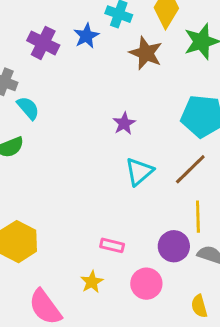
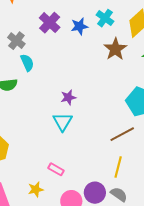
purple star: (124, 123) -> (68, 97), moved
cyan triangle: (139, 171) -> (62, 122), moved, turned -35
purple circle: (174, 246) -> (95, 193), moved

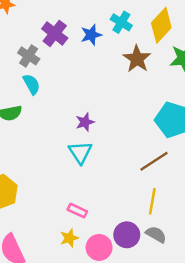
gray cross: (16, 41) -> (29, 56), moved
yellow star: (36, 189) -> (69, 238), moved

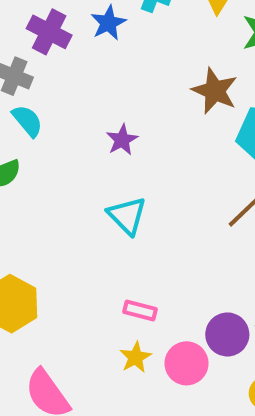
brown star: (137, 59) -> (215, 91), moved
purple star: (85, 122) -> (122, 140), moved

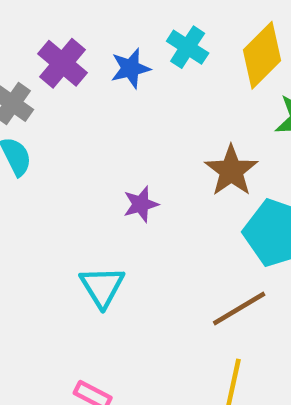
purple star: (122, 140) -> (141, 204), moved

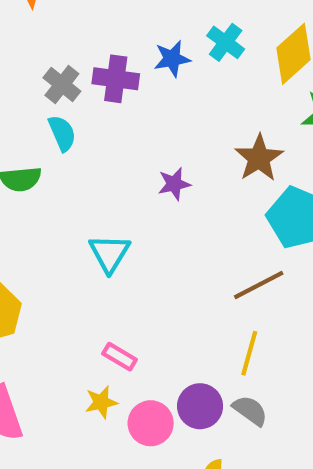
purple cross: (63, 63) -> (116, 79), moved, turned -36
cyan triangle: (102, 287) -> (110, 253), moved

